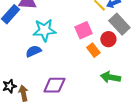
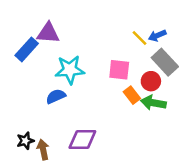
pink square: (83, 30) -> (119, 70), turned 30
green arrow: (110, 77) -> (153, 103), moved

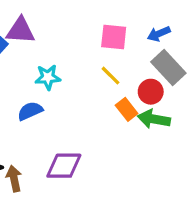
yellow line: (139, 38) -> (110, 76), moved
cyan star: (70, 70) -> (48, 77), size x0.7
pink square: (119, 70) -> (114, 37), moved

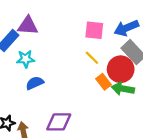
blue arrow: (159, 34) -> (126, 28), size x1.5
cyan star: (48, 77) -> (26, 59), moved
red circle: (151, 92) -> (121, 69), size x1.5

